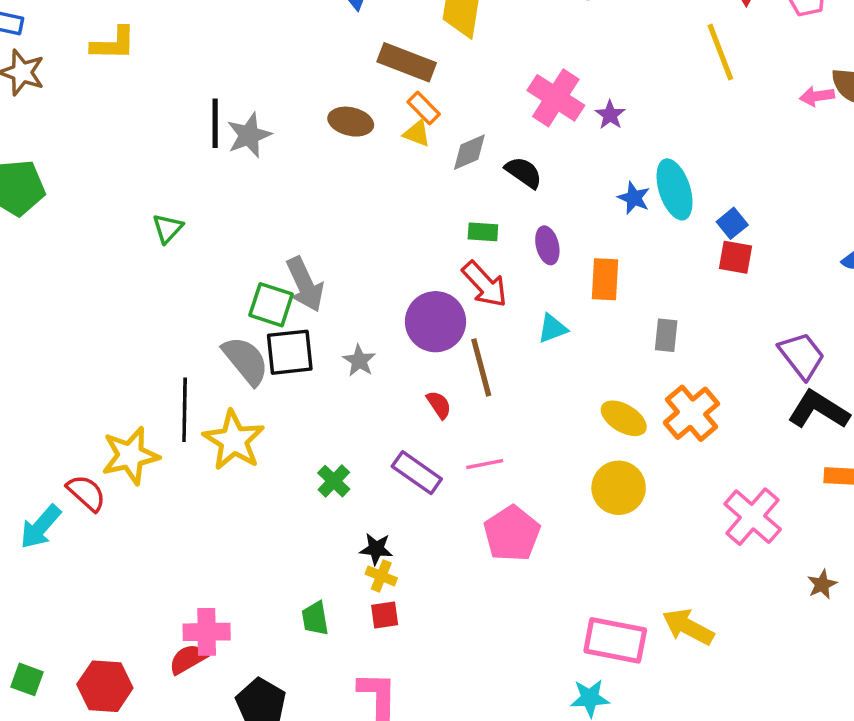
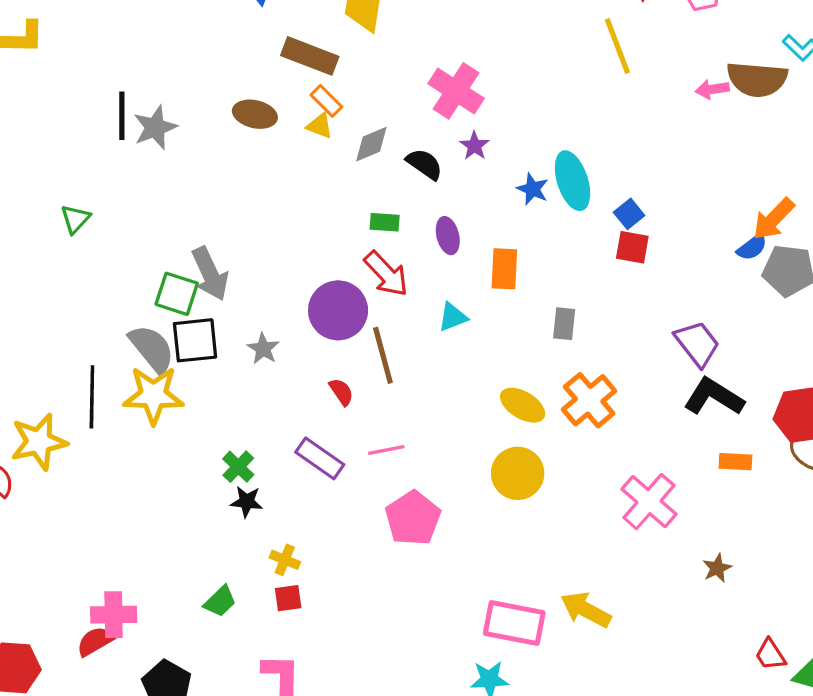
purple star: (610, 115) -> (474, 146), moved
yellow star: (234, 440) -> (153, 395), moved, turned -30
black star: (376, 549) -> (247, 502), moved
green trapezoid: (315, 618) -> (220, 601), turned -124

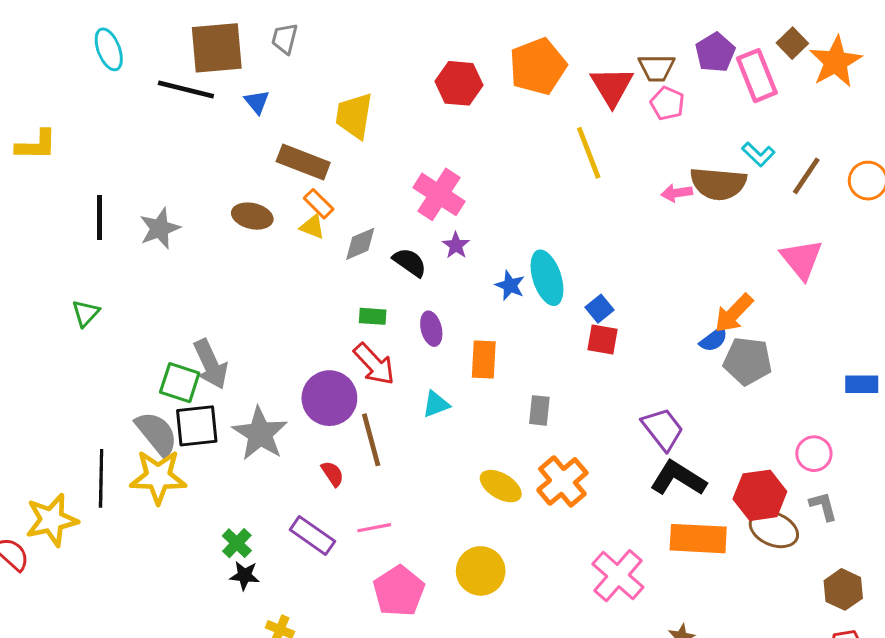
black line: (122, 116) -> (99, 218), moved
gray star: (263, 349) -> (260, 434), size x1.8
orange rectangle: (735, 462) -> (698, 539), size x1.8
yellow circle: (518, 473) -> (481, 571), moved

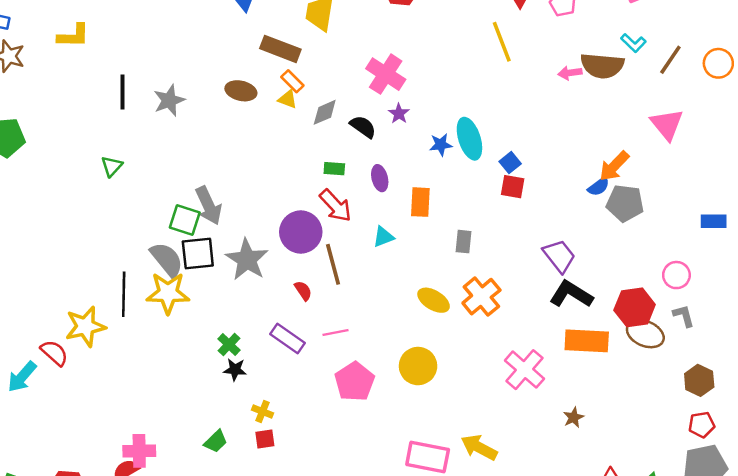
blue star: (510, 285) -> (441, 145), turned -30

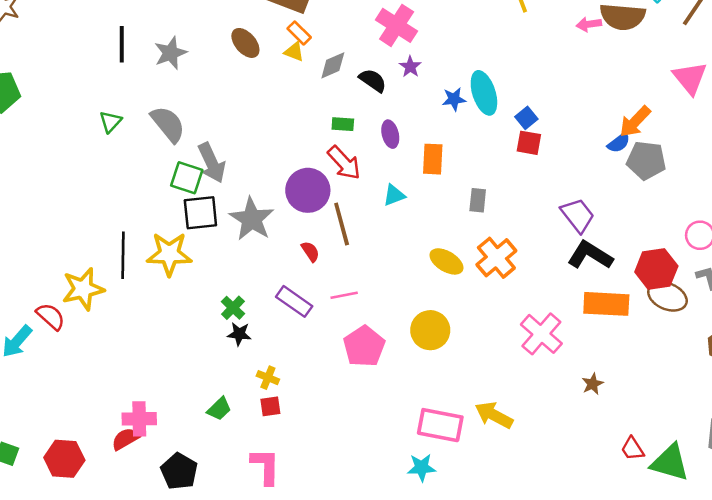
brown ellipse: (241, 91) -> (245, 43), turned 36
gray semicircle: (167, 260) -> (168, 124), moved

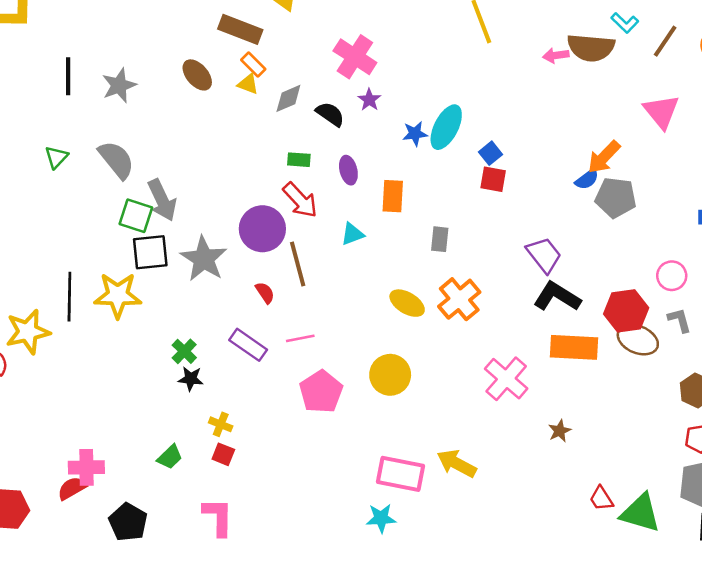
cyan ellipse: (484, 93) -> (446, 127), turned 45
red square: (270, 406) -> (223, 454), turned 30

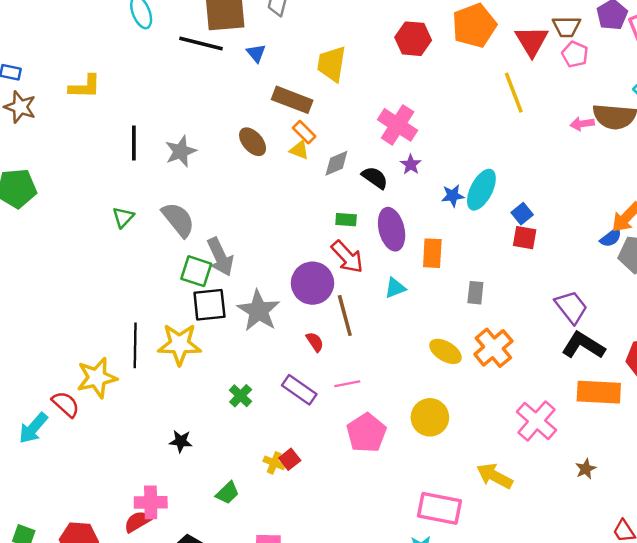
purple ellipse: (348, 170) -> (392, 229), size x1.6
black star: (191, 379) -> (181, 441), moved
red square: (223, 454) -> (290, 459), moved, turned 30
yellow arrow: (457, 463) -> (495, 476), moved

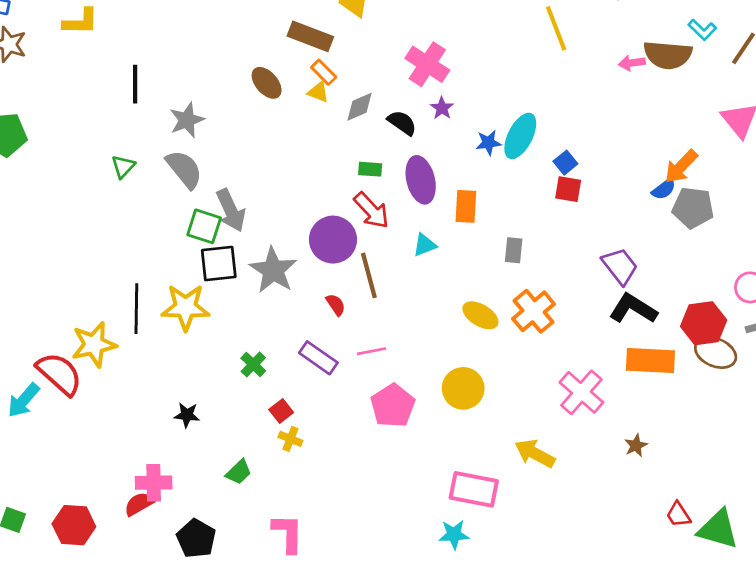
gray star: (181, 151) -> (187, 120), moved
red semicircle: (66, 404) -> (59, 374), size x1.5
red square: (290, 459) -> (281, 411), moved

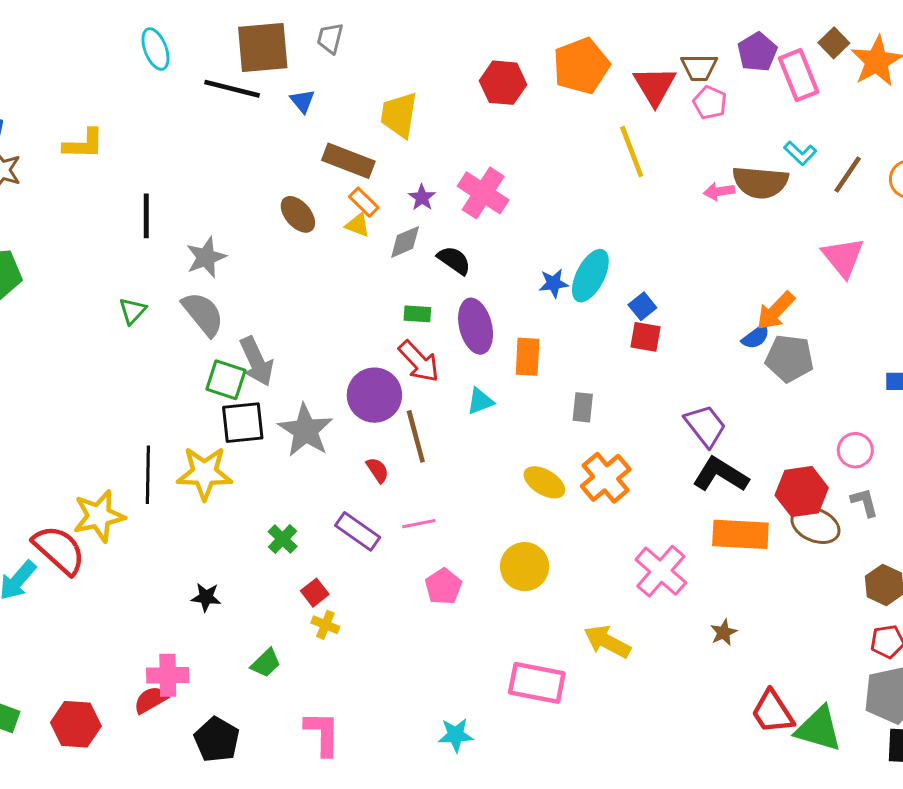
purple star: (442, 108) -> (422, 198), moved
pink pentagon: (393, 406) -> (443, 586), size x0.7
red trapezoid: (678, 515) -> (773, 712), size x1.5
cyan star: (454, 535) -> (456, 735), moved

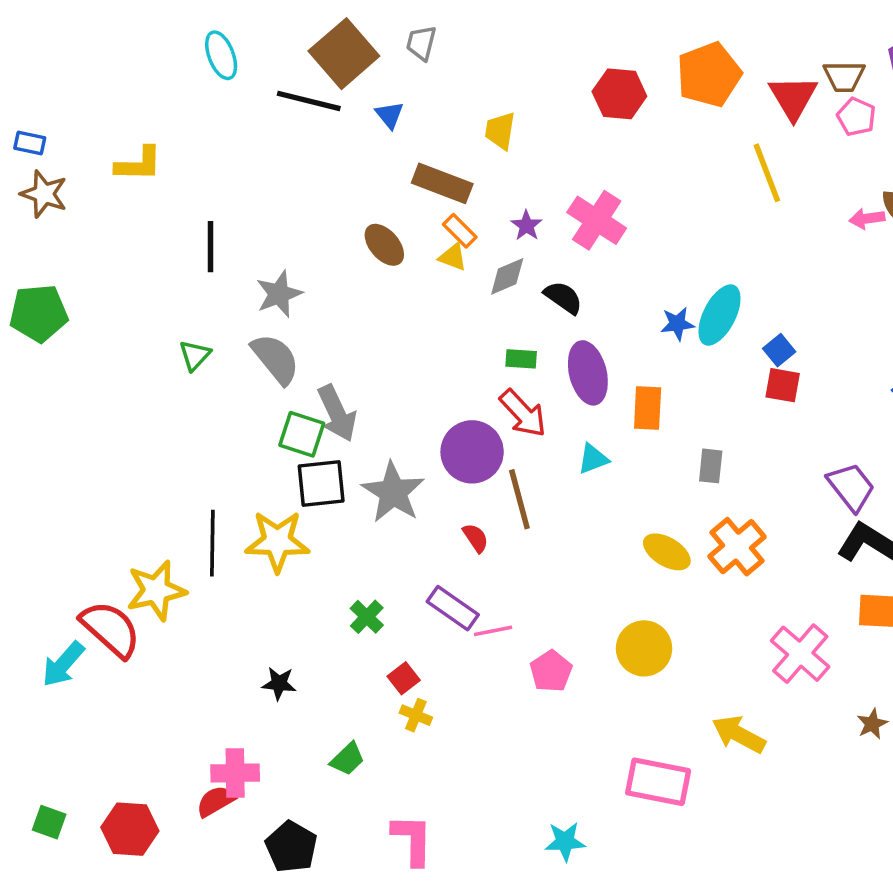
brown square: (263, 47) -> (344, 54), turned -36
yellow trapezoid: (399, 115) -> (500, 131), size x0.7
pink line: (419, 524) -> (493, 631), moved

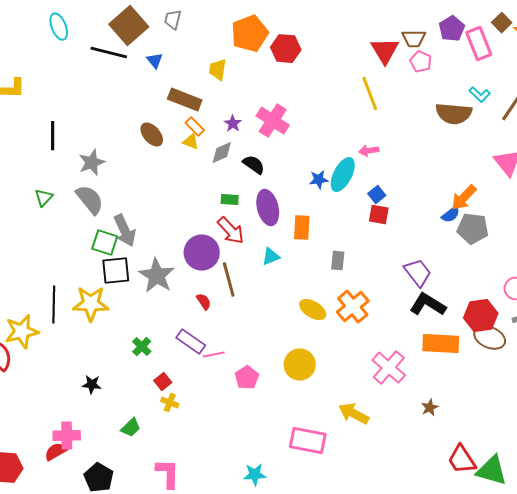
orange pentagon: (709, 75) -> (250, 34), moved
pink arrow: (867, 218) -> (369, 151), moved

